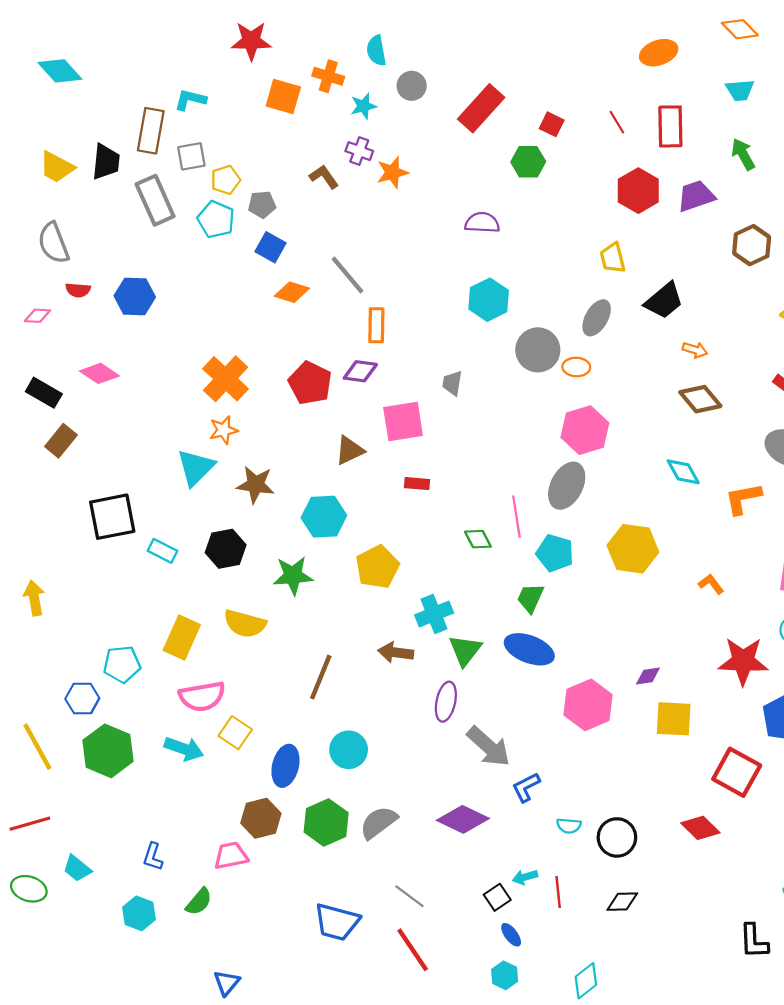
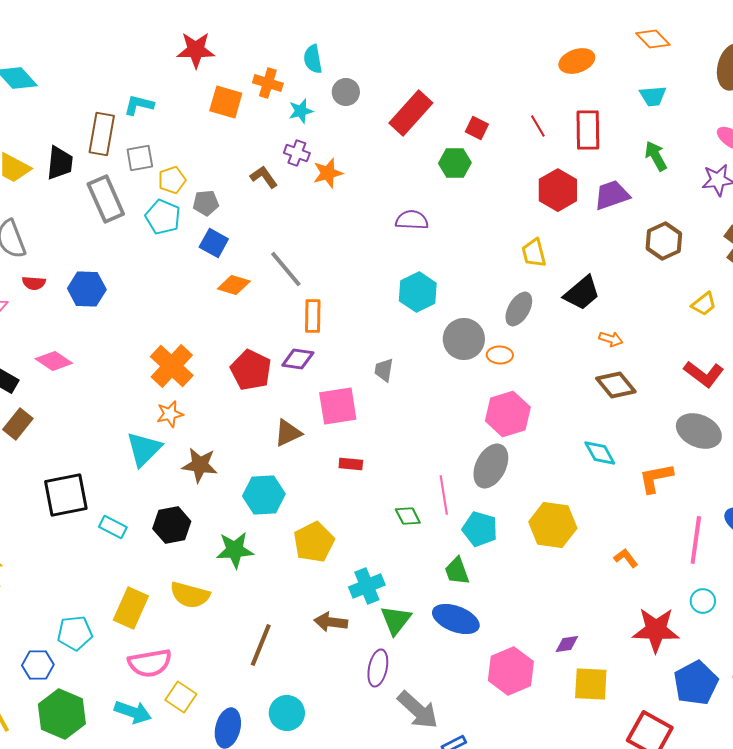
green trapezoid: (530, 598) -> (457, 571), turned -44

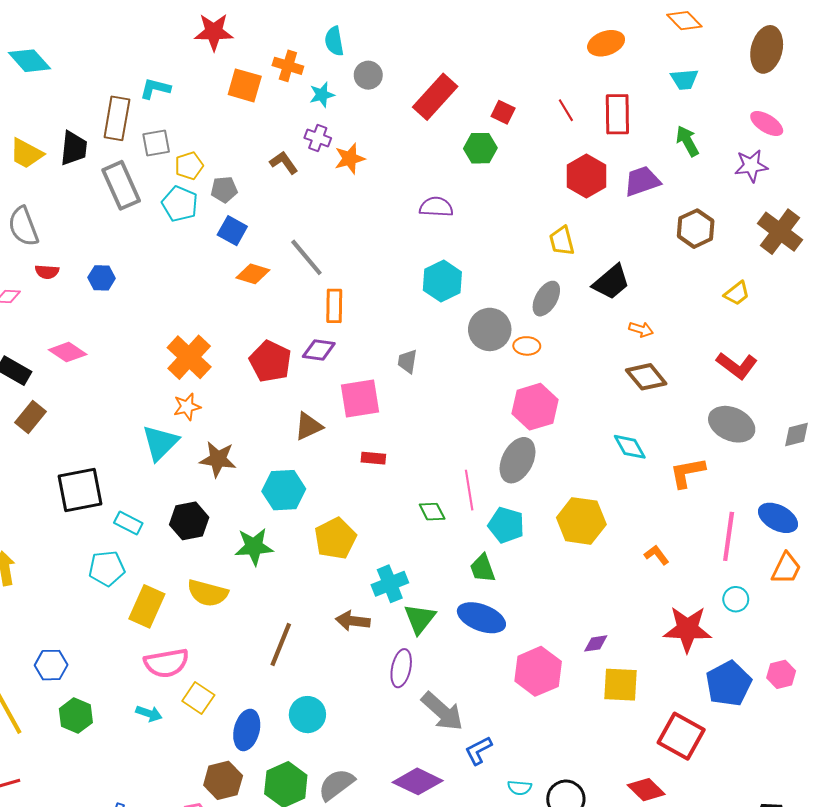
blue hexagon: (87, 289) -> (102, 278), size x0.7
cyan pentagon: (75, 633) -> (107, 568), moved
cyan arrow: (133, 712) -> (149, 713), size x0.7
green hexagon: (62, 714) -> (76, 716), size x0.7

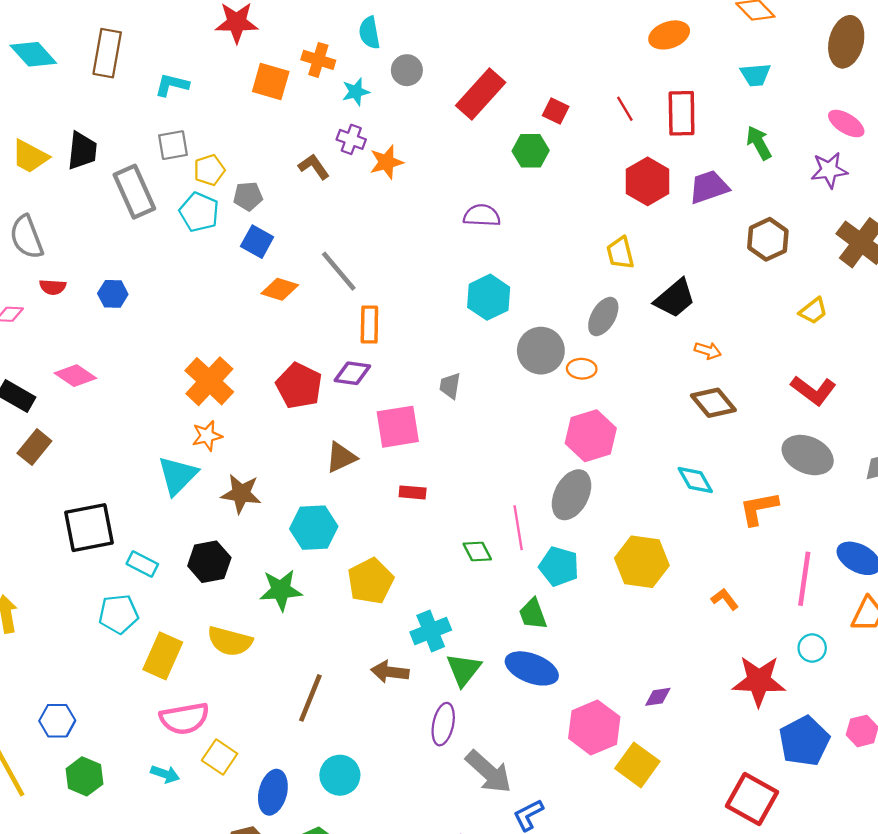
brown rectangle: (117, 118) -> (107, 53), moved
yellow square: (620, 685) -> (637, 765), moved, turned 33

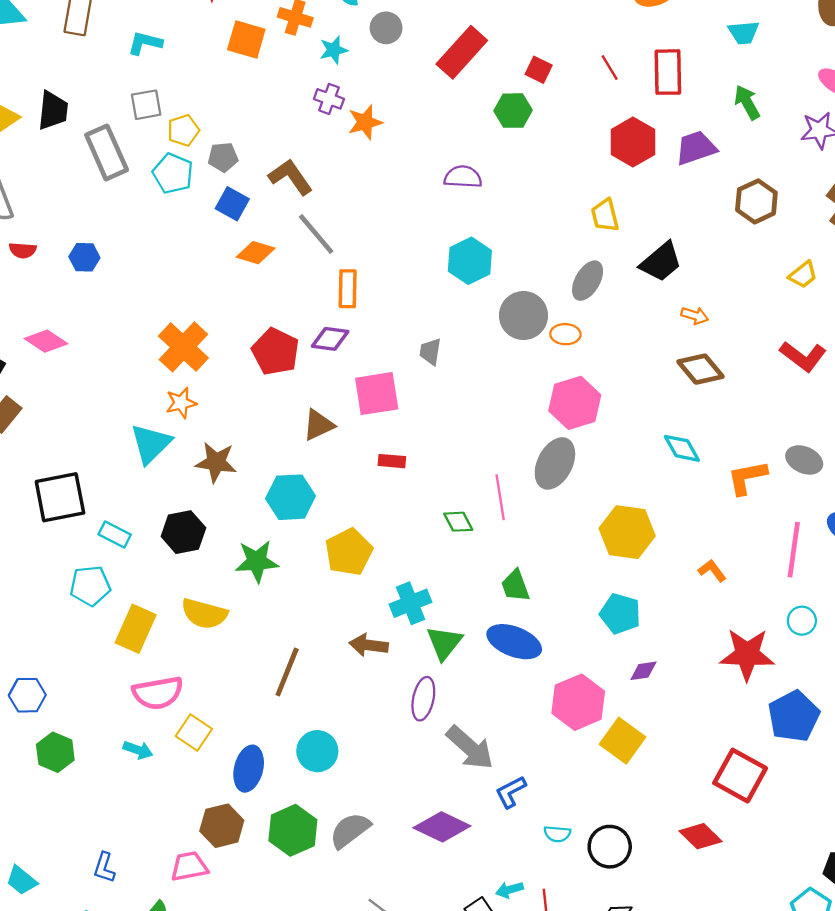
brown L-shape: (314, 167) -> (291, 177), moved, size x1.4
gray ellipse: (808, 455) -> (804, 460), moved, size x0.7
cyan pentagon: (559, 566) -> (620, 614), moved

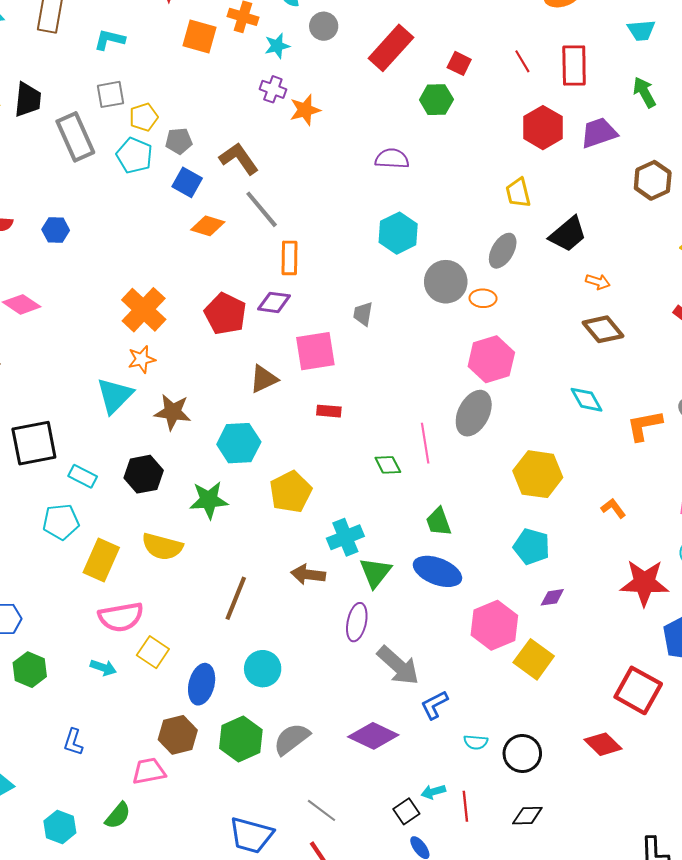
blue L-shape: (104, 868) -> (73, 742), moved

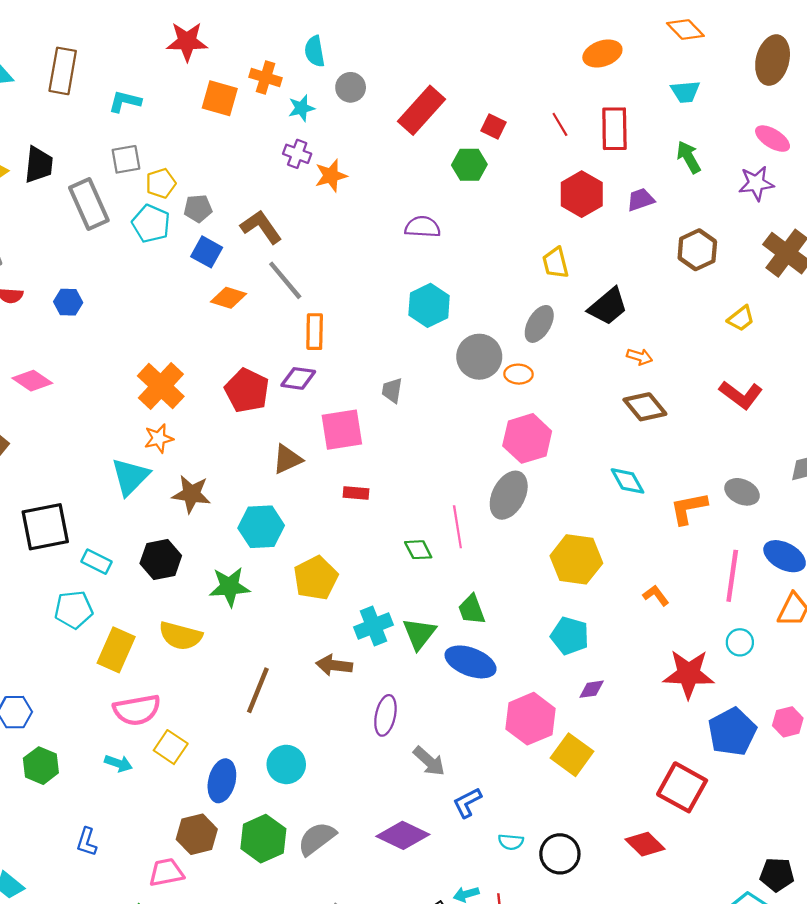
purple trapezoid: (599, 133) -> (641, 200), size x0.7
green triangle: (375, 572) -> (419, 634), moved
gray arrow: (398, 666) -> (429, 761), size x0.7

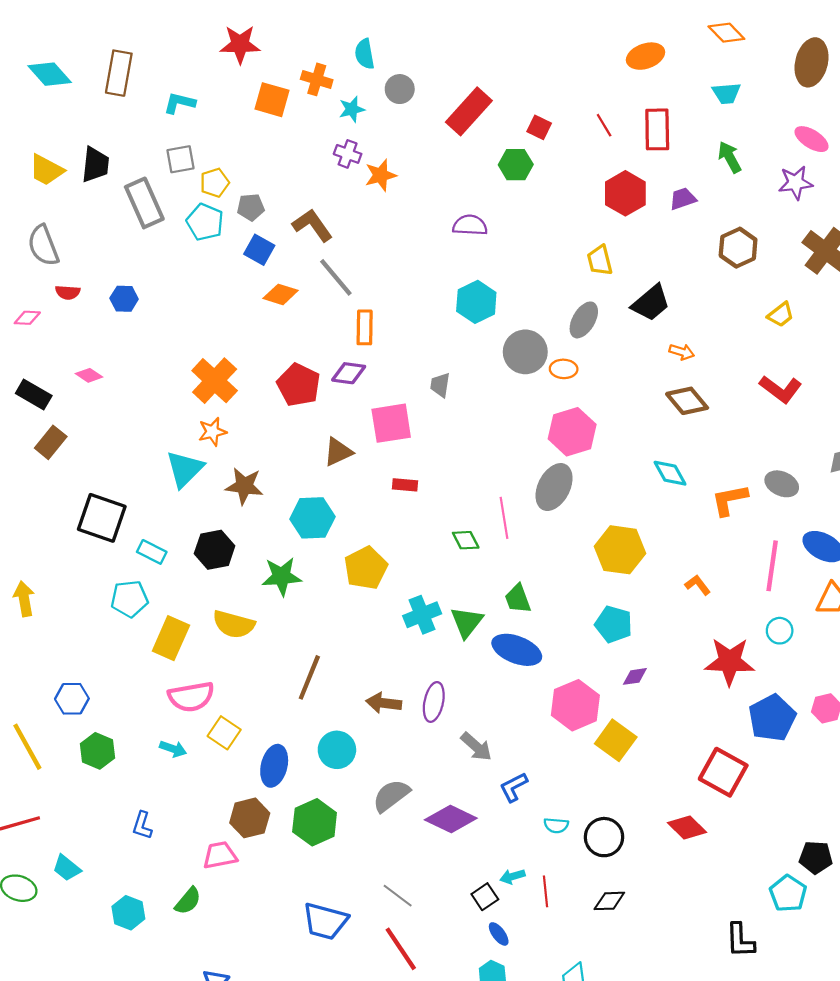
pink diamond: (32, 381) -> (89, 375), size x0.7
black square: (45, 527) -> (102, 518), turned 30
brown arrow: (334, 665) -> (384, 703), moved
gray semicircle: (317, 839) -> (391, 796), moved

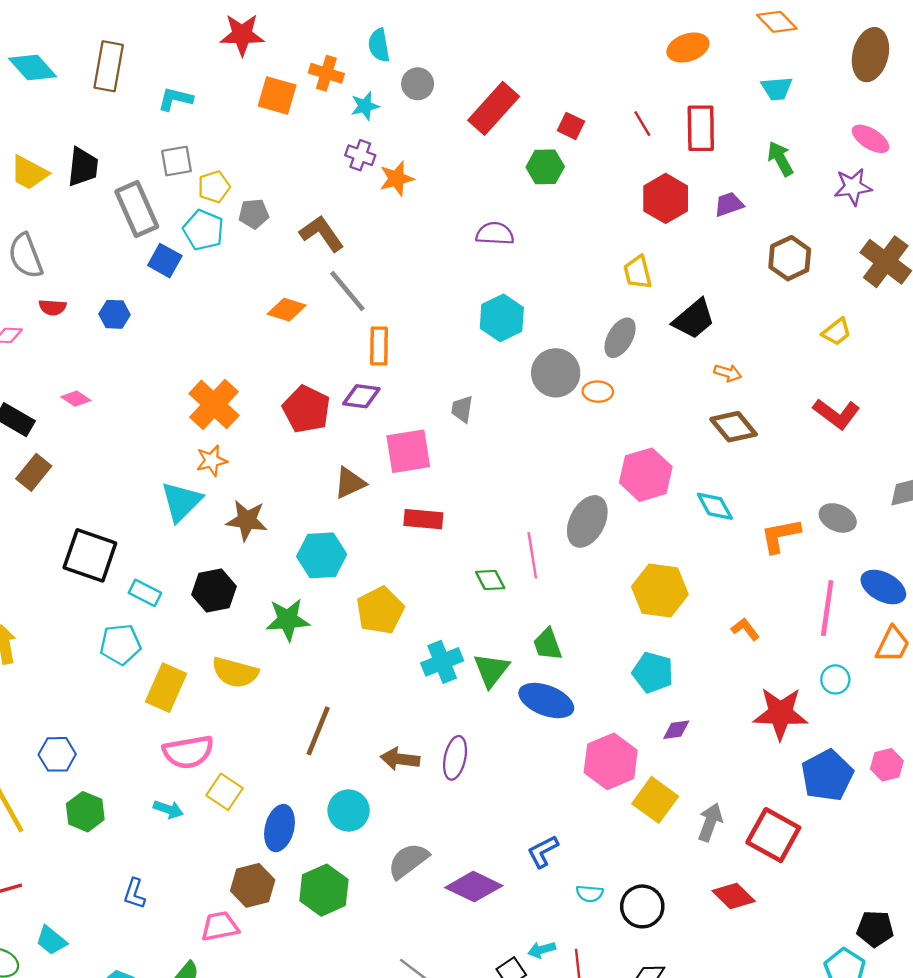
blue square: (259, 250) -> (165, 261), moved
pink hexagon: (572, 432) -> (646, 475), moved
red rectangle: (405, 485) -> (423, 519), size x1.4
gray arrow: (476, 747) -> (710, 822), moved, turned -112

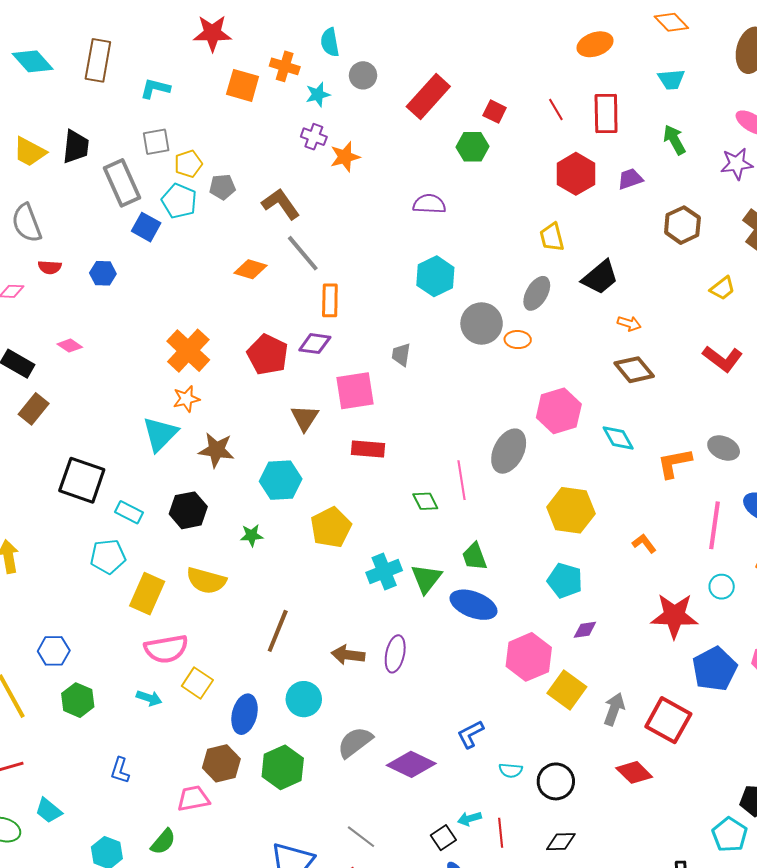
brown triangle: (350, 483) -> (305, 418), turned -32
green star: (288, 620) -> (252, 535), size x0.6

